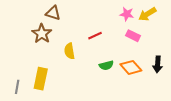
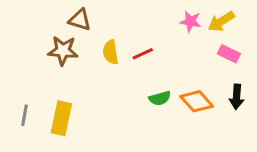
brown star: (42, 34) -> (63, 51), turned -30
pink rectangle: (133, 36) -> (229, 54), moved
yellow semicircle: (69, 51) -> (111, 52), moved
gray line: (17, 87) -> (25, 115), moved

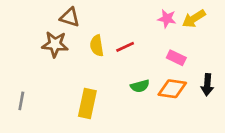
pink rectangle: (229, 54) -> (176, 58), moved
orange diamond: (197, 101) -> (172, 89), turned -40
yellow rectangle: (61, 118) -> (87, 104), moved

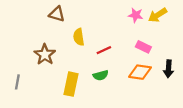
brown star: (55, 44) -> (45, 55), moved, turned 30
red line: (125, 47) -> (104, 50), moved
green semicircle: (140, 86) -> (101, 75), moved

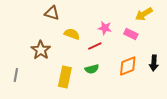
pink star: (136, 15) -> (105, 28), moved
yellow semicircle: (79, 37) -> (72, 34), turned 119
pink rectangle: (143, 47) -> (131, 34), moved
orange diamond: (140, 72) -> (128, 66), turned -30

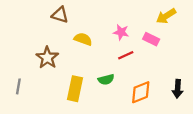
red line: (95, 46) -> (126, 55), moved
black arrow: (154, 63) -> (178, 89), moved
orange diamond: (128, 66) -> (141, 92), moved

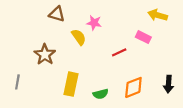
yellow arrow: (166, 16) -> (158, 15), turned 48
pink star: (121, 32) -> (94, 23), moved
yellow semicircle: (83, 39) -> (79, 37), turned 35
green semicircle: (106, 79) -> (101, 94), moved

